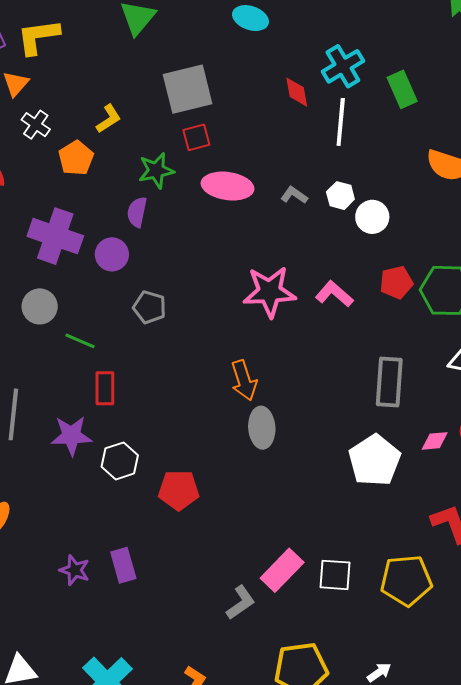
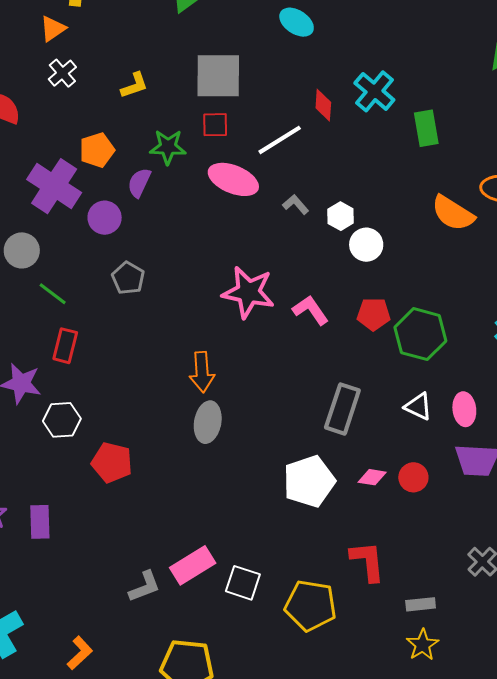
cyan cross: (343, 66) -> (374, 91), turned -33
white line: (341, 122) -> (280, 140), moved, turned 39
orange pentagon: (76, 158) -> (97, 150), moved

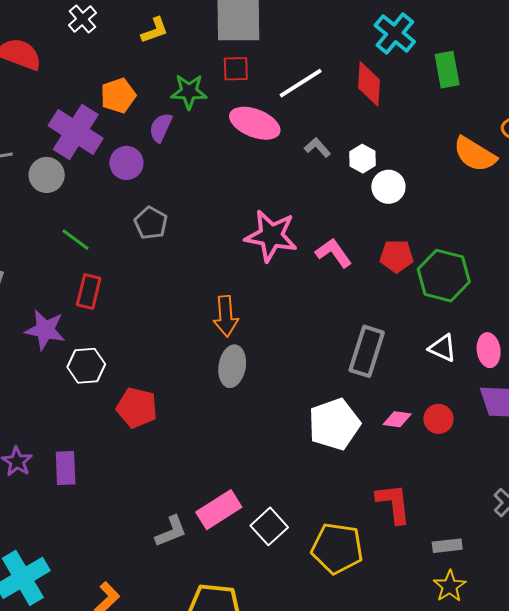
red diamond: (323, 105) -> (369, 84), moved, size x1.4
gray circle: (22, 250) -> (47, 175), moved
white square: (243, 583) -> (269, 526), turned 30

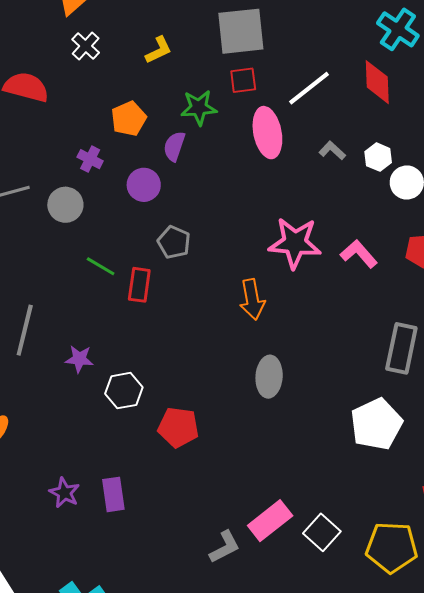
pink ellipse: (255, 123) -> (267, 133), turned 63
purple cross: (76, 132) -> (90, 159), size x0.5
red rectangle: (89, 291) -> (139, 285), moved
orange arrow: (226, 316) -> (252, 299), moved
purple star: (45, 330) -> (79, 359), size x0.7

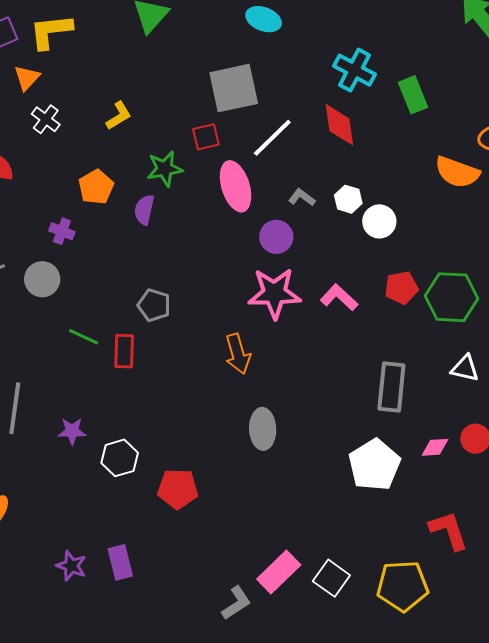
gray square: (241, 31) -> (234, 88), moved
purple circle: (144, 185) -> (276, 237), moved

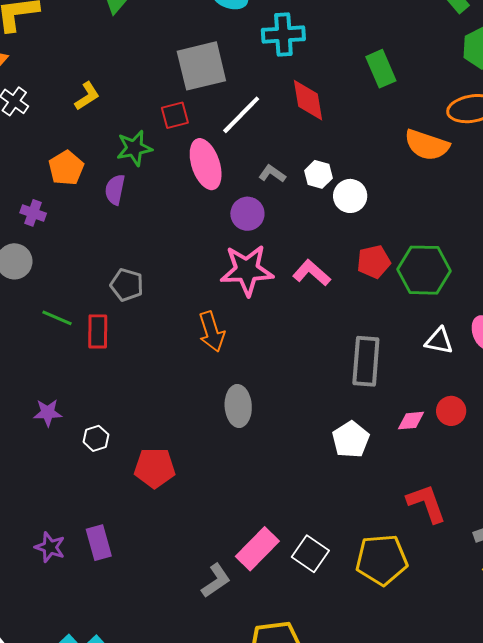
cyan cross: (355, 70) -> (283, 34), moved, turned -30
white hexagon: (120, 458) -> (96, 438), size x0.7
white pentagon: (374, 465) -> (351, 439), size x0.7

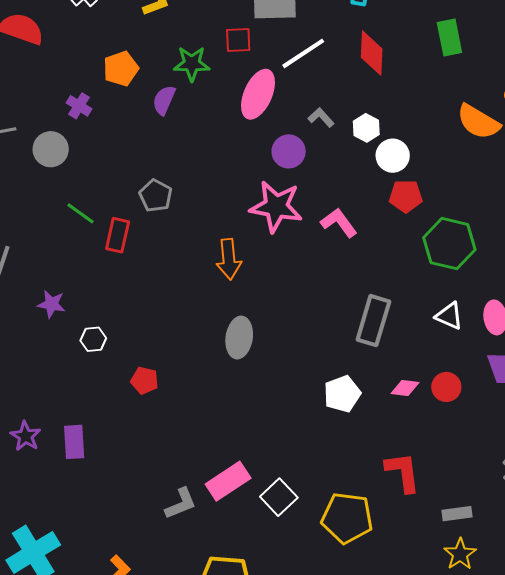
pink ellipse: (206, 164) -> (258, 94), turned 30
red pentagon: (374, 262) -> (406, 196), moved
red pentagon: (155, 468) -> (145, 380), size x0.7

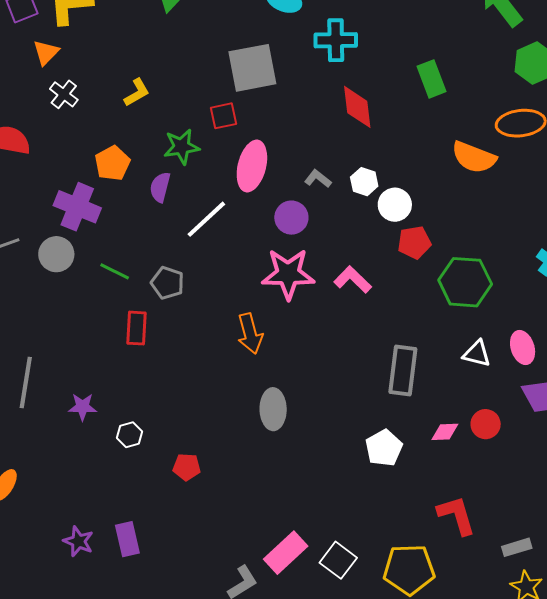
white line: (303, 53) -> (206, 219), moved
purple cross: (79, 106) -> (77, 207), size x1.8
green line: (81, 213) -> (115, 271), moved

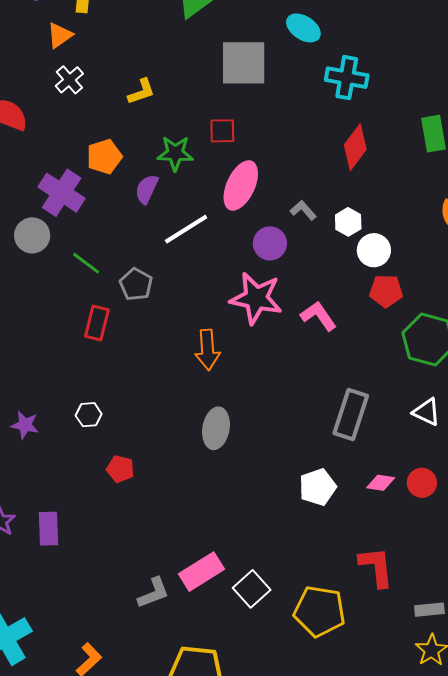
gray square: (252, 68) -> (244, 63), moved
red diamond: (357, 107) -> (355, 147), turned 33
purple star: (83, 407) -> (25, 425), moved
white hexagon: (129, 435) -> (89, 415), moved

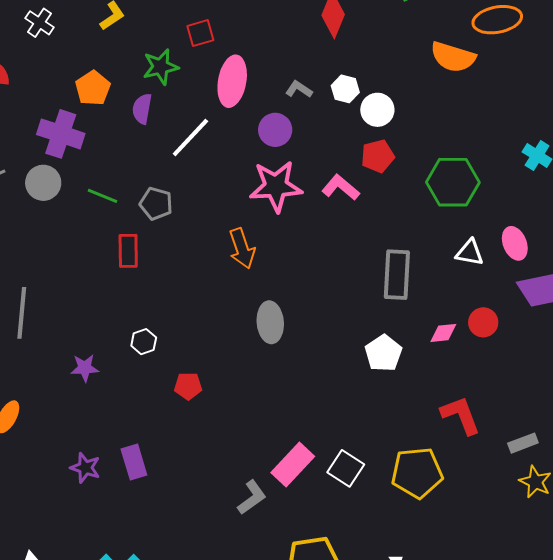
red pentagon: (386, 291) -> (378, 156), moved

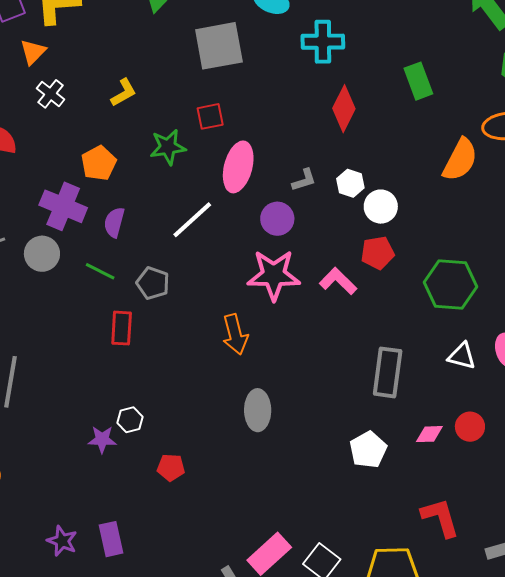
orange semicircle: (453, 57) -> (460, 160), turned -84
gray L-shape: (299, 89) -> (304, 180), turned 124
purple semicircle: (142, 109) -> (114, 222), moved
purple star: (85, 368) -> (102, 439), moved

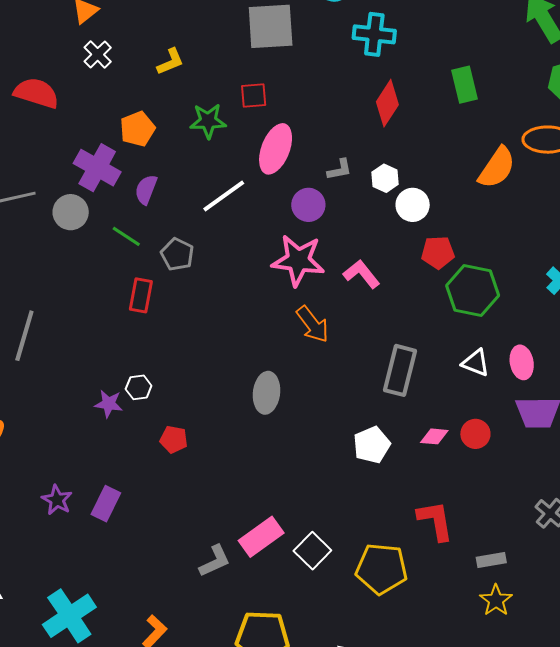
red pentagon: (378, 253) -> (438, 252), moved
orange arrow: (235, 334) -> (313, 324), moved, turned -30
purple rectangle: (111, 539) -> (106, 504), turned 32

